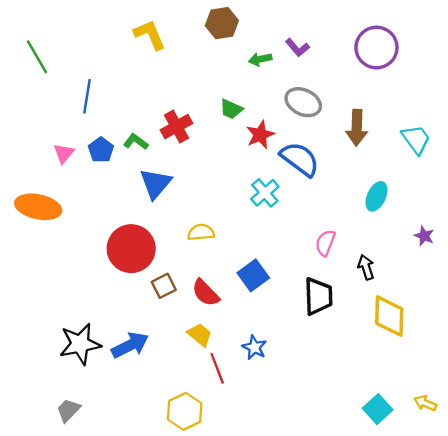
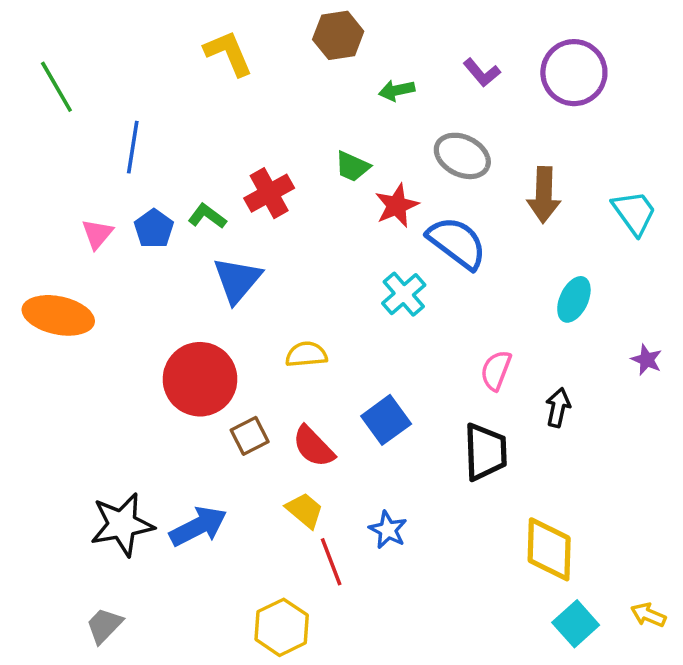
purple L-shape: (297, 48) -> (482, 73), moved
black arrow: (366, 267) -> (558, 408), turned 30
yellow diamond: (389, 316) -> (549, 549), moved

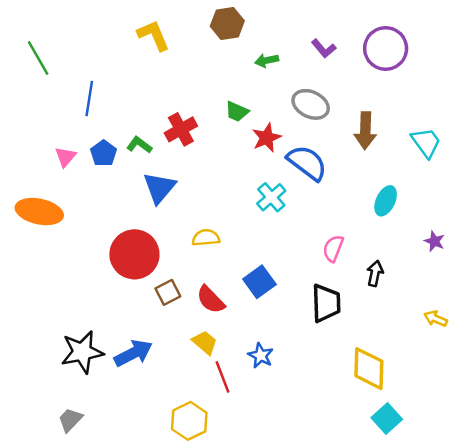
yellow arrow: (648, 615) -> (436, 319), moved

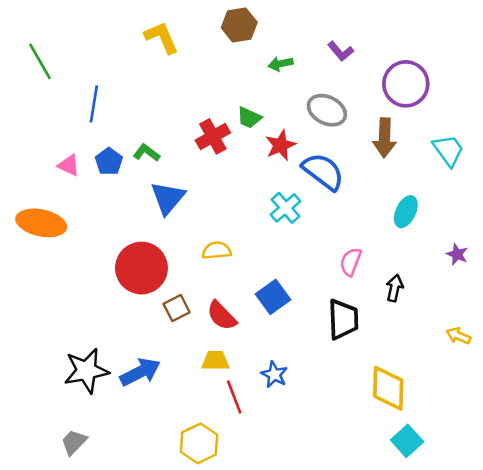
purple circle: (386, 48) -> (406, 84), moved
red cross: (181, 129) -> (213, 136), moved
pink triangle: (65, 157) -> (69, 165), turned -45
yellow trapezoid: (205, 342) -> (215, 361), turned -40

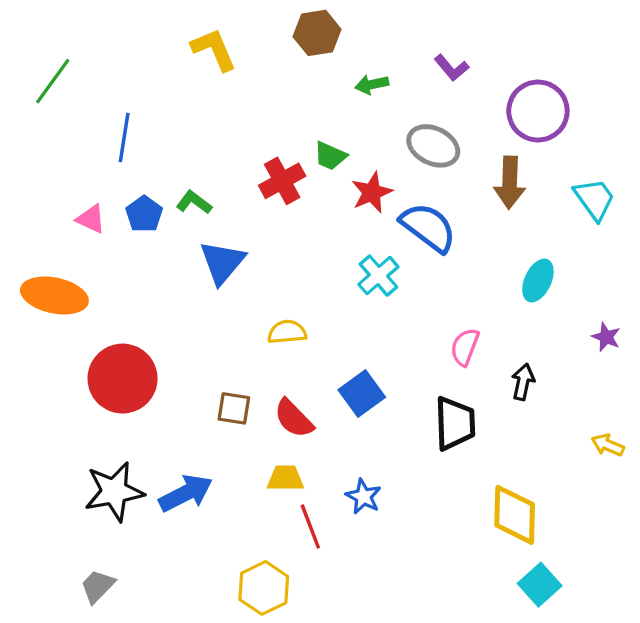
green line: (40, 61) -> (53, 81), turned 66
red circle: (141, 268) -> (123, 379), moved
brown square: (177, 308) -> (234, 408), turned 36

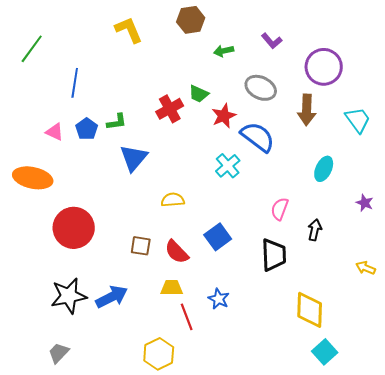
green L-shape: (194, 202) -> (117, 122), turned 135

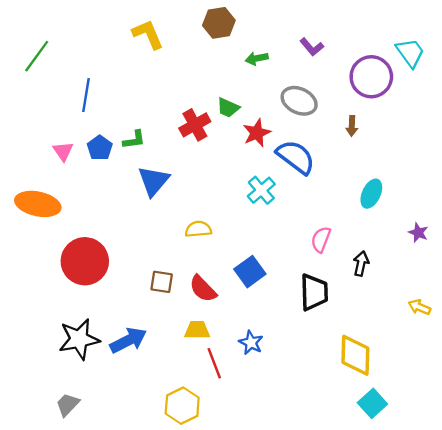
brown arrow: (307, 110) -> (352, 126), size x0.6
cyan trapezoid: (358, 120) -> (410, 53), moved
pink triangle: (55, 132) -> (63, 151), turned 30

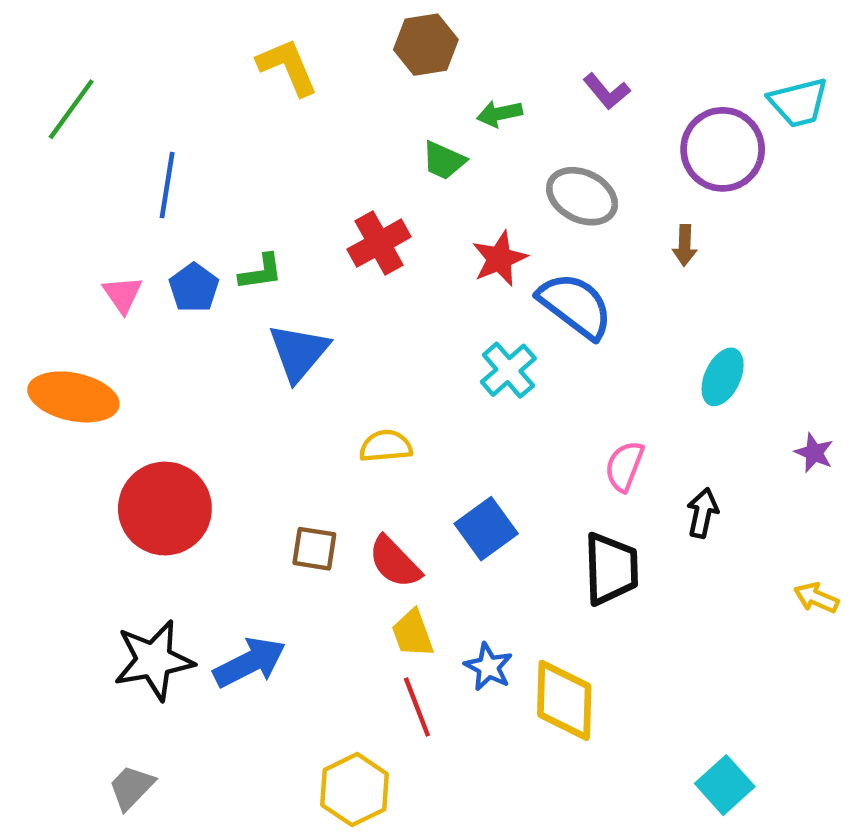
cyan trapezoid: (410, 53) -> (798, 103), turned 112
green trapezoid: (228, 108) -> (444, 161), moved
yellow trapezoid: (197, 330) -> (413, 633), moved, turned -110
yellow diamond: (355, 355) -> (564, 700), moved

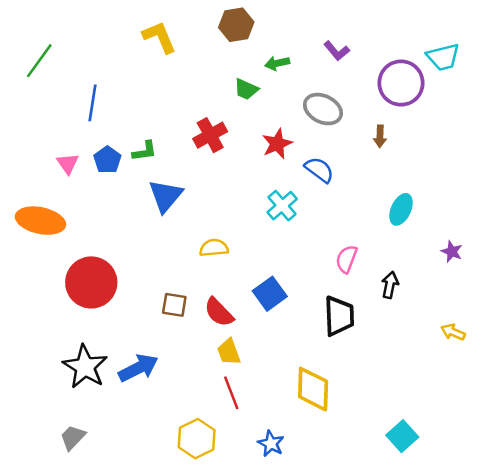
blue semicircle: (575, 306) -> (319, 170), size x0.7
black star: (154, 660) -> (85, 367), turned -30
blue star: (488, 667) -> (271, 444), moved

